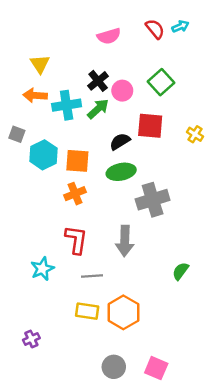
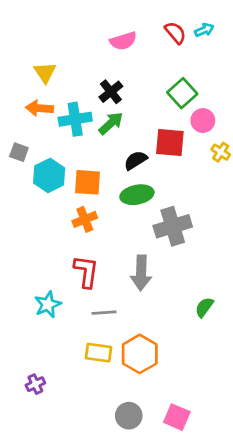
pink circle: (122, 91) -> (203, 121), moved

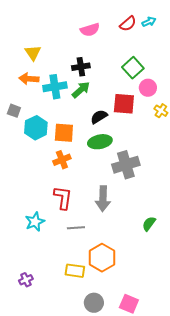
red semicircle: (175, 33) -> (128, 24), turned 90
black cross: (111, 92) -> (81, 67), turned 30
yellow rectangle: (99, 353) -> (75, 271), moved

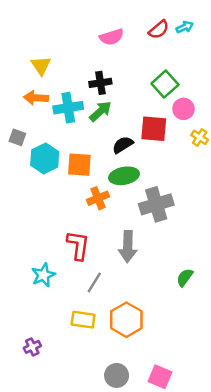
orange cross: (62, 160) -> (98, 198), moved
gray line: (76, 228) -> (94, 282), turned -54
yellow rectangle: (75, 271) -> (83, 320), moved

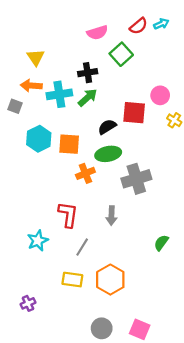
green square: (165, 84) -> (121, 54), moved
gray square: (17, 137) -> (15, 106), moved
gray arrow: (128, 246) -> (111, 216), size x0.7

